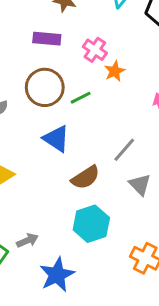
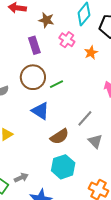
purple rectangle: (47, 39) -> (34, 45), turned 66
pink cross: (95, 50) -> (67, 40), moved
orange star: (115, 71) -> (91, 53), moved

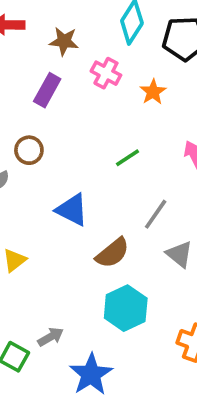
purple rectangle: (34, 45) -> (47, 90), turned 54
brown circle: (33, 77) -> (29, 150), moved, size x0.6
green line: (56, 84) -> (128, 158), moved

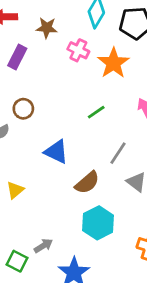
purple rectangle: (47, 90) -> (17, 57), moved
orange star: (153, 92) -> (113, 63), size x1.6

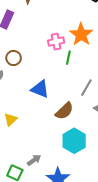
pink cross: (78, 50) -> (56, 42), moved, turned -35
orange star: (113, 63) -> (81, 34), moved
green line: (96, 112) -> (68, 58), turned -40

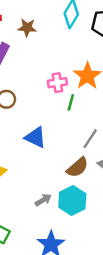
brown semicircle: (64, 111) -> (77, 167), moved
gray arrow: (34, 160) -> (43, 200), moved

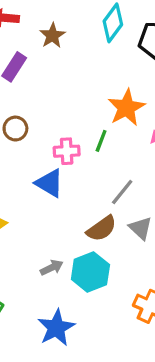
brown star: (27, 28) -> (52, 36), turned 30
pink cross: (57, 83) -> (67, 151), moved

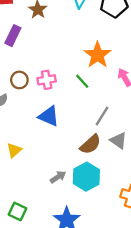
green line: (101, 141) -> (82, 81), turned -56
pink cross: (67, 151) -> (47, 80), moved

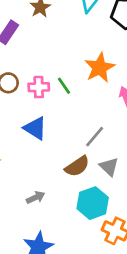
green line: (82, 81) -> (64, 86), moved
cyan hexagon: (86, 177) -> (93, 203), moved

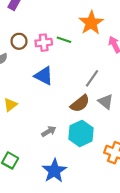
green line: (64, 86) -> (64, 40), turned -32
cyan hexagon: (93, 203) -> (81, 133), moved

